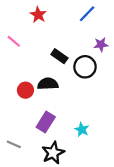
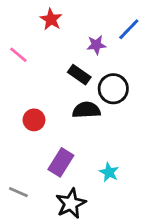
blue line: (87, 14) -> (129, 29), moved
purple star: (101, 44) -> (96, 45), moved
black semicircle: (48, 84) -> (86, 110), moved

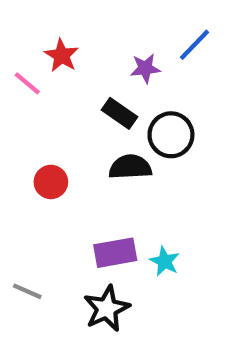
red star: (51, 19) -> (62, 55), moved
purple rectangle: (61, 162) -> (115, 253), moved, turned 48

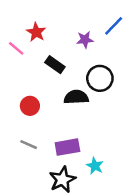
black rectangle: (119, 113) -> (55, 65), moved
cyan star: (165, 261) -> (95, 166), moved
gray line: (27, 291) -> (29, 145), moved

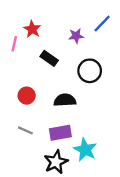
pink line: (16, 48) -> (14, 44), turned 63
black semicircle: (76, 97) -> (65, 100), moved
cyan star: (95, 166) -> (85, 150), size x1.5

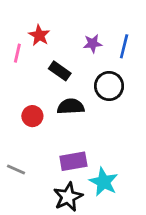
blue line: (102, 24) -> (124, 46), moved, turned -30
black semicircle: (65, 100) -> (71, 107), moved
gray line: (25, 130) -> (16, 169), moved

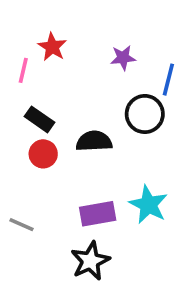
blue line: (124, 46) -> (168, 80), moved
black rectangle: (60, 71) -> (40, 119), moved
cyan star: (104, 182) -> (148, 205), moved

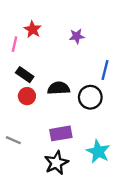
blue line: (168, 80) -> (105, 70), moved
black circle: (145, 114) -> (90, 97), moved
cyan star: (148, 205) -> (98, 151), moved

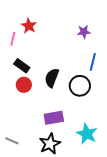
purple star: (77, 36) -> (84, 32), moved
black semicircle: (59, 88) -> (52, 78), turned -66
gray line: (13, 140) -> (12, 141), moved

